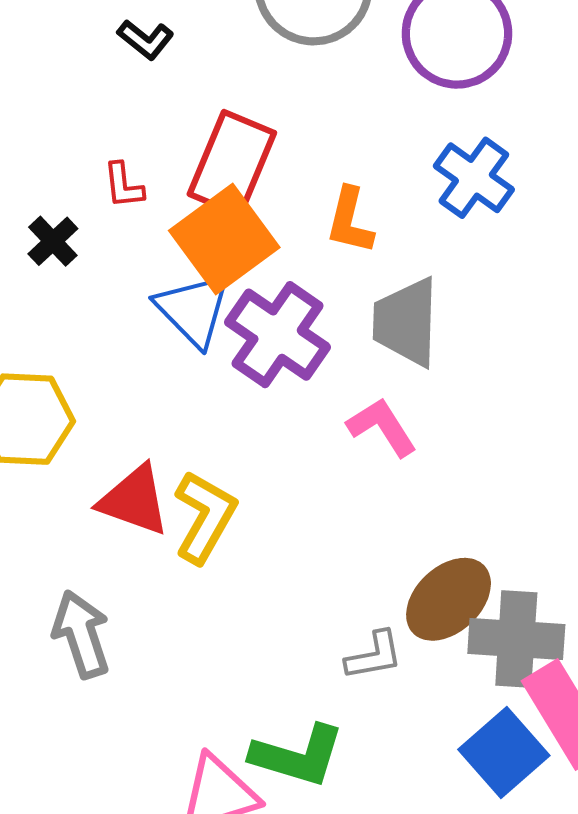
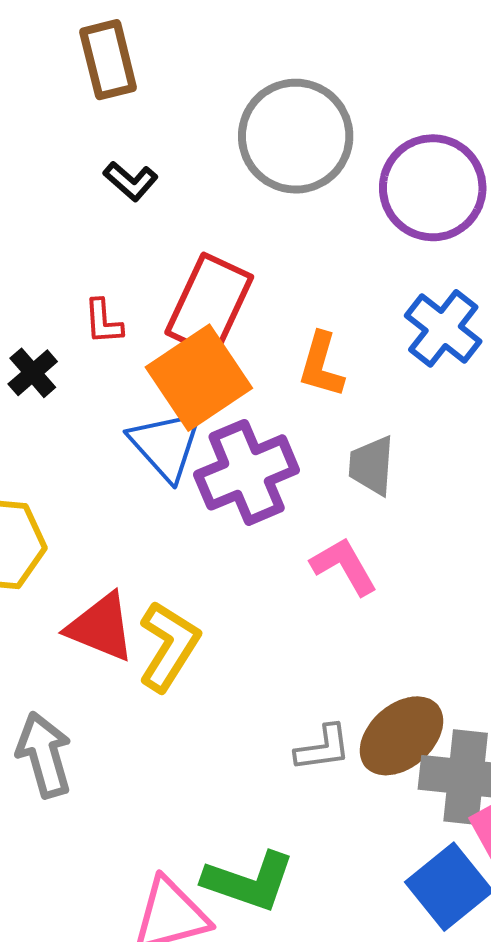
gray trapezoid: (406, 322) -> (372, 466), size x0.7
purple cross: (278, 335) -> (247, 472), turned 30
gray L-shape: (374, 656) -> (323, 748), moved

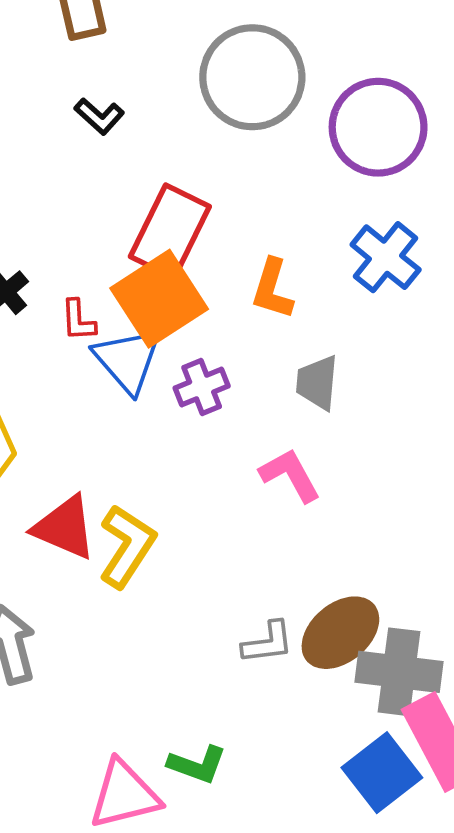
red L-shape: (103, 322) -> (78, 320), moved
purple cross: (247, 472) -> (202, 387), size x0.6
green L-shape: (249, 881) -> (197, 765), size x0.7

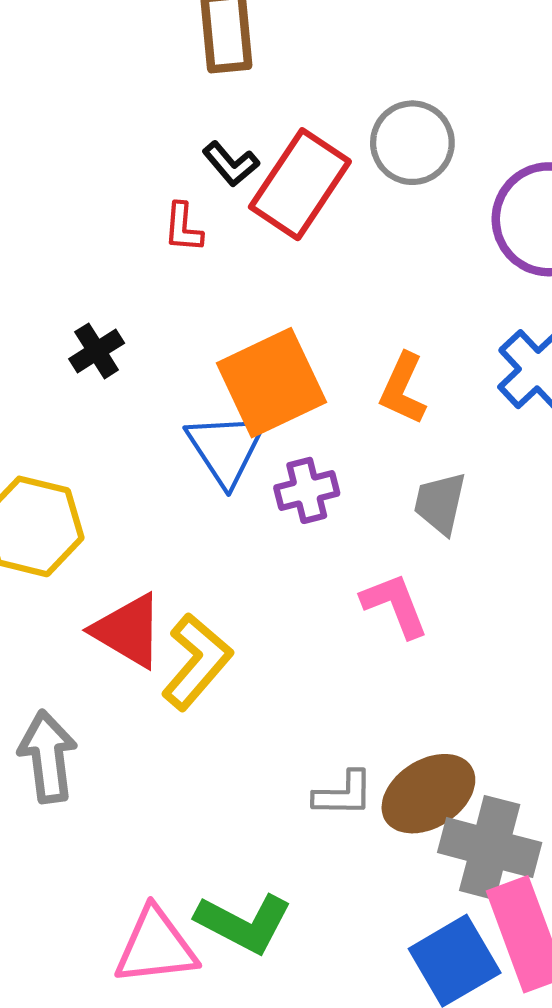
gray circle: (252, 77) -> (412, 143), size x0.7
red rectangle: (170, 232) -> (300, 184), moved
red L-shape: (78, 320) -> (183, 228), moved
green L-shape: (197, 765) -> (244, 923), size x1.4

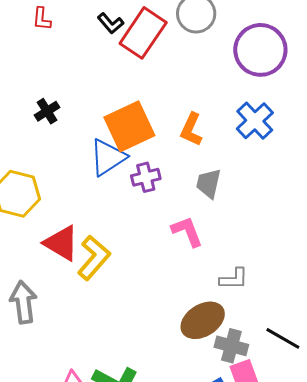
red L-shape: (183, 228) -> (42, 19), moved
blue triangle: (226, 448) -> (108, 157), turned 30
gray L-shape: (343, 794) -> (234, 279), moved
gray cross: (490, 848) -> (231, 346), size x0.7

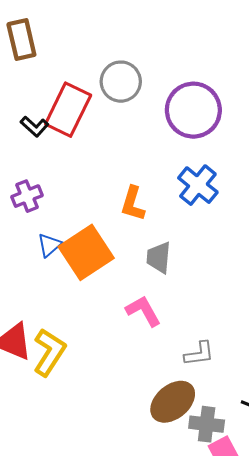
black L-shape: (111, 23) -> (35, 126), moved
orange square: (129, 126) -> (86, 252), moved
blue triangle: (108, 157) -> (49, 245), size x0.6
purple cross: (146, 177) -> (27, 196), moved

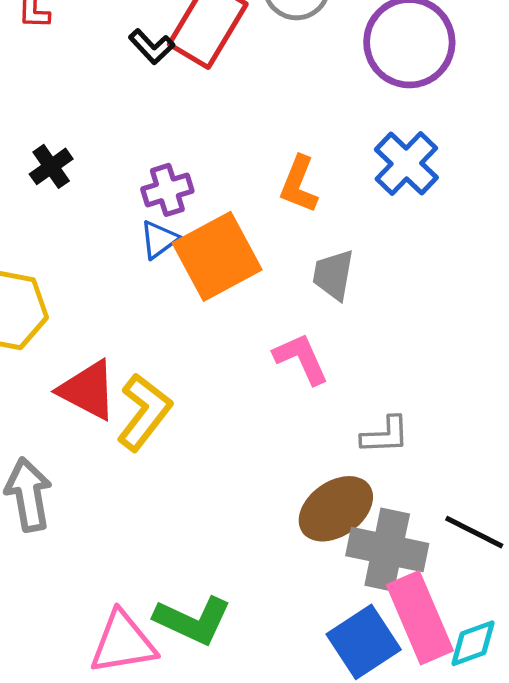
purple cross: (27, 196) -> (167, 190), moved
gray cross: (207, 424) -> (387, 550), size x1.4

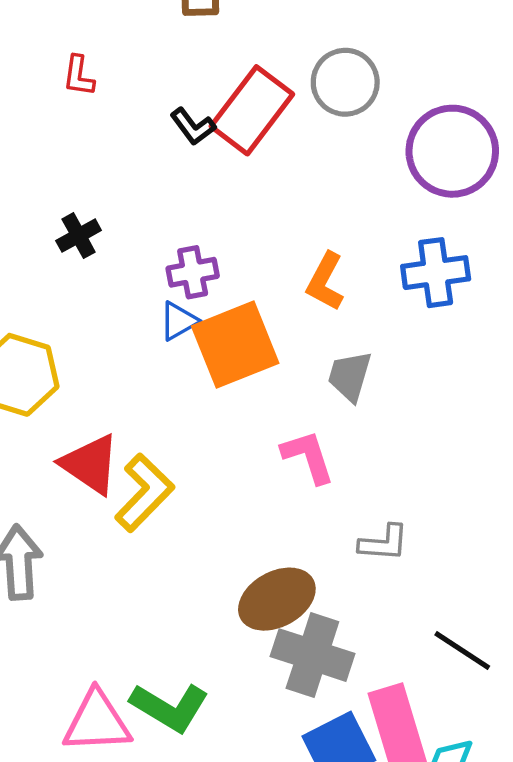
blue cross: (406, 164) -> (436, 273), turned 32
brown ellipse: (336, 509) -> (277, 599), moved
gray cross: (387, 550) -> (312, 655), moved

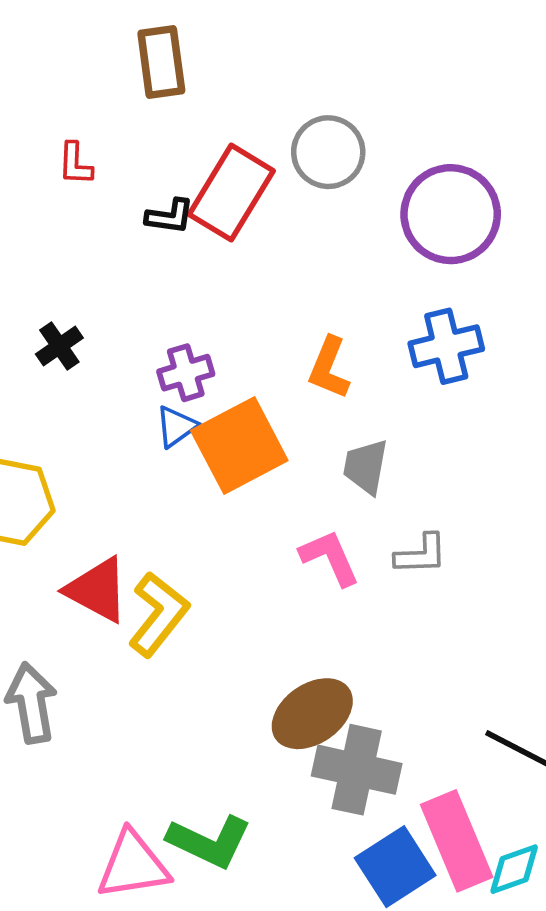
red L-shape: (79, 76) -> (75, 164), moved
black L-shape: (193, 126) -> (170, 216), turned -39
gray L-shape: (384, 543) -> (421, 554), moved

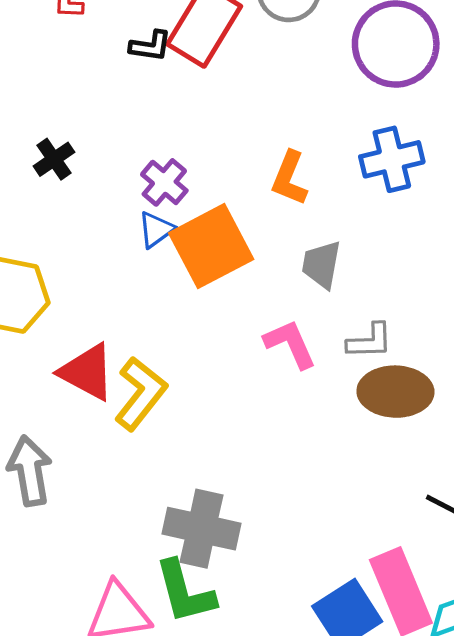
purple cross: (186, 373) -> (164, 182), turned -33
brown ellipse: (312, 714) -> (395, 392), moved, turned 36
gray cross: (357, 770) -> (201, 529), moved
green L-shape: (209, 841) -> (185, 592), turned 50

